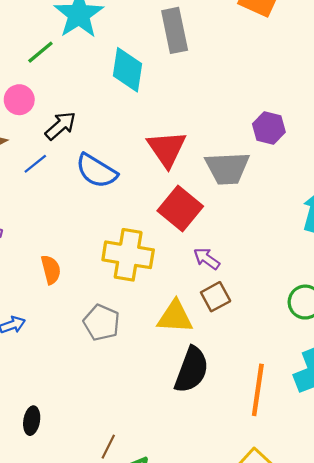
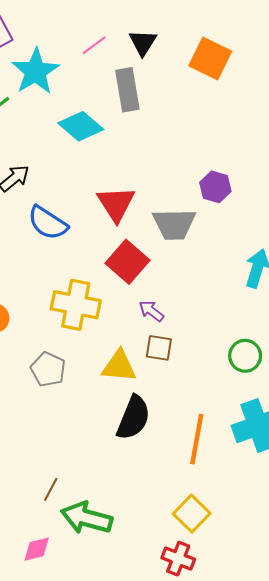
cyan diamond: (127, 70) -> (81, 126), turned -60
brown square: (216, 297) -> (159, 348), turned 36

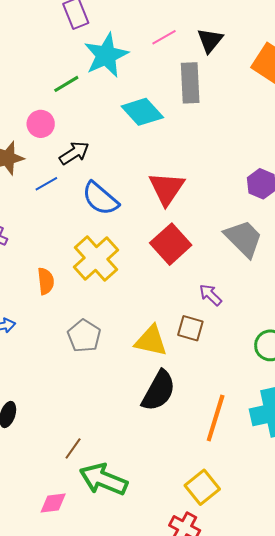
gray trapezoid: (174, 224) -> (244, 238), moved, turned -141
yellow cross: (76, 305) -> (96, 258), moved, turned 30
purple arrow: (151, 311) -> (210, 295), moved

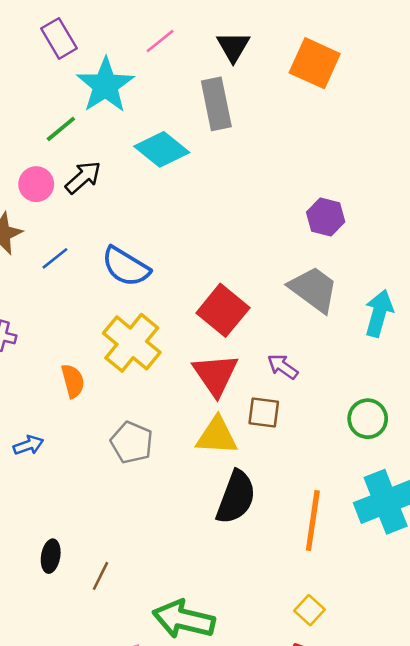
pink line: (164, 37) -> (160, 41), moved
black arrow: (74, 153) -> (83, 177), moved
red triangle: (167, 188) -> (215, 375), moved
brown line: (73, 448) -> (100, 576), moved
yellow square: (202, 487) -> (309, 610), size x0.7

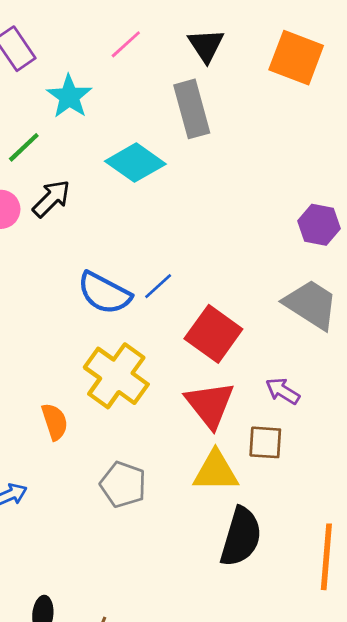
cyan star: (105, 85) -> (69, 97), size x0.7
blue line: (55, 258) -> (158, 286), moved

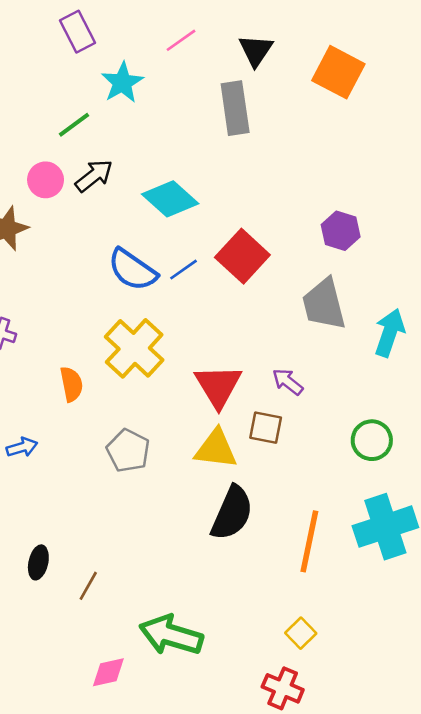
cyan diamond: (135, 163) -> (170, 199), moved
gray trapezoid: (311, 304) -> (324, 304), turned -144
red square: (213, 334) -> (242, 256), moved

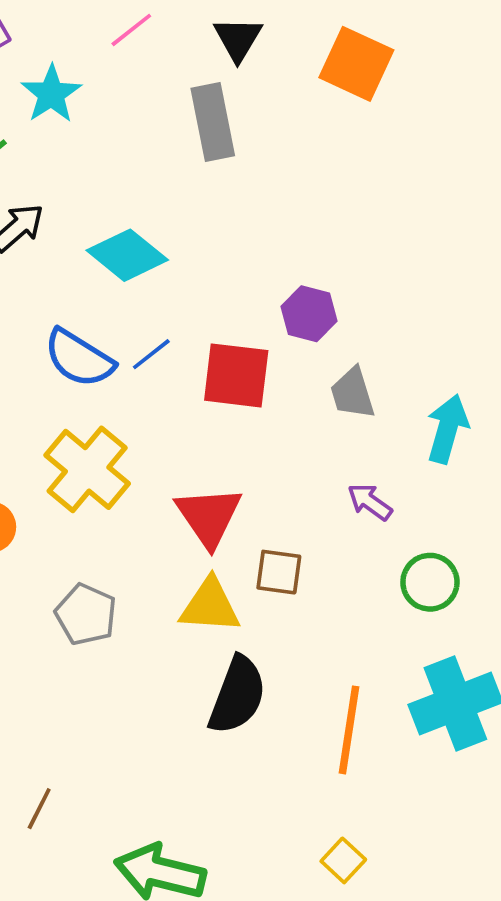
purple hexagon: (341, 231) -> (309, 314), moved
red square: (242, 256) -> (236, 375), moved, turned -33
gray trapezoid: (324, 304) -> (352, 393), size x0.7
purple arrow: (288, 382) -> (370, 502), moved

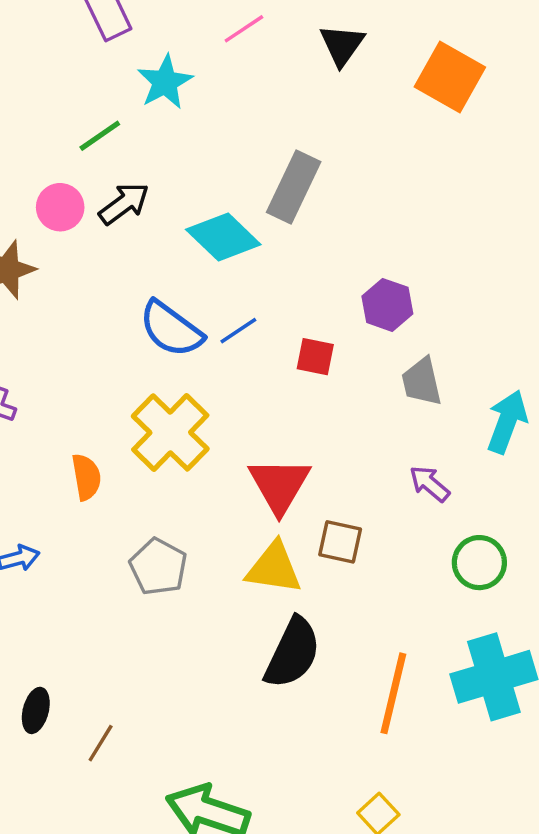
gray rectangle: (213, 122) -> (294, 187), moved, turned 32
red square: (236, 375) -> (315, 357), size x0.6

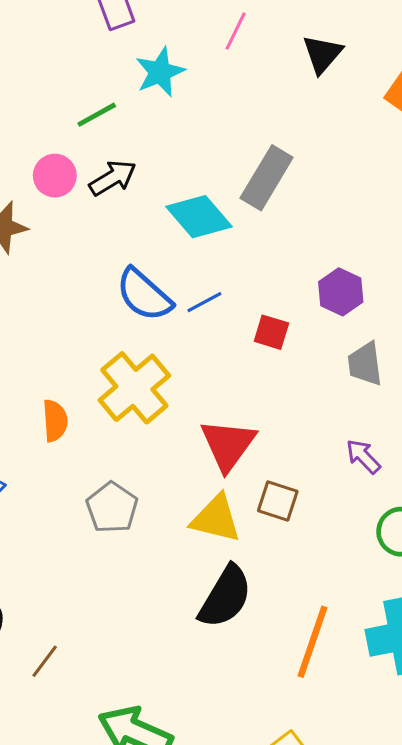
pink line: (244, 29) -> (236, 31), turned -36

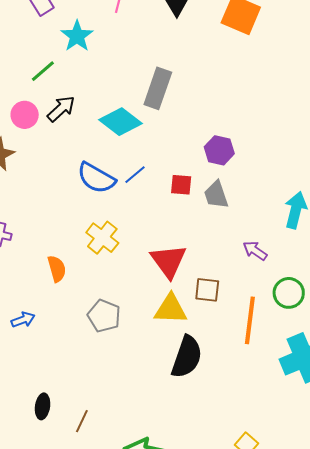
gray trapezoid: (365, 364) -> (216, 195), moved
yellow cross: (134, 388) -> (102, 238), size x0.7
orange line: (313, 642) -> (250, 320), moved

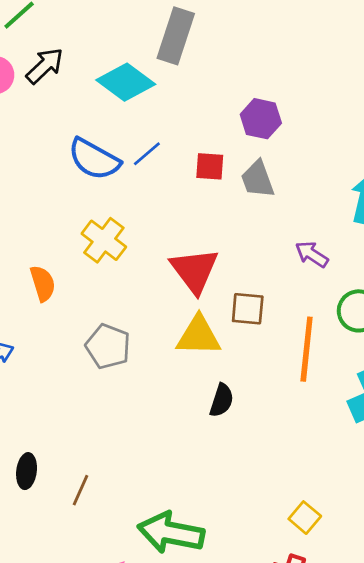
black semicircle: (187, 357) -> (222, 400), size x0.6

